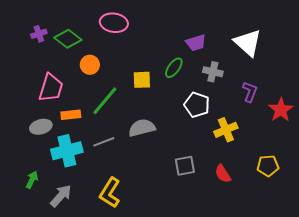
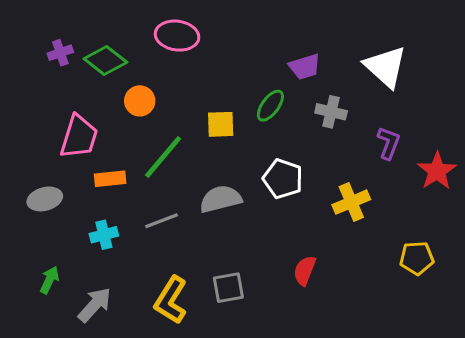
white pentagon: (197, 105) -> (283, 179), moved
gray ellipse: (41, 127) -> (45, 199), moved
cyan cross: (67, 151) -> (104, 235), size x0.6
gray square: (185, 166) -> (228, 288), moved
red semicircle: (223, 174) -> (305, 271), moved, turned 54

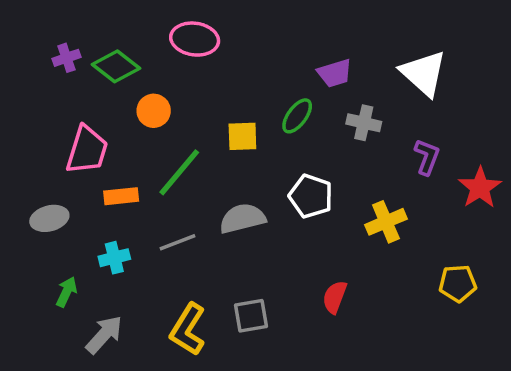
green arrow: (49, 280) -> (66, 292), moved

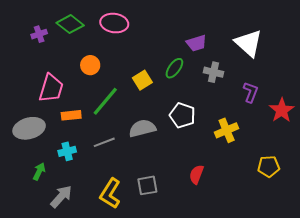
green diamond: (116, 66) -> (70, 24), moved
yellow square: (242, 136) -> (142, 80), turned -30
gray ellipse: (49, 218) -> (29, 128), size x1.4

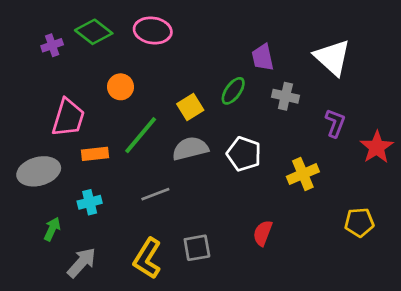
purple trapezoid: (196, 43) -> (263, 57), turned 95
gray semicircle: (142, 128) -> (190, 149), moved
gray line: (104, 142) -> (155, 194), moved

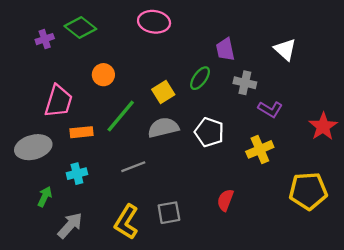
pink ellipse: (153, 30) -> (154, 22), moved
white triangle: (332, 57) -> (285, 49), size x0.7
purple L-shape: (335, 123) -> (270, 109), moved, turned 100
yellow pentagon: (359, 222) -> (308, 191), size x1.5

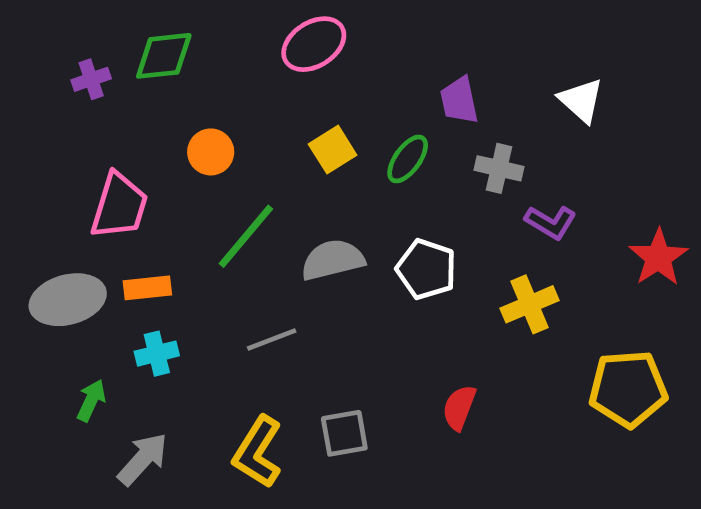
pink ellipse: (154, 22) -> (314, 44), turned -40
green diamond: (80, 28) -> (164, 56), turned -44
yellow square: (163, 92) -> (333, 150), moved
orange rectangle: (82, 132) -> (147, 288), moved

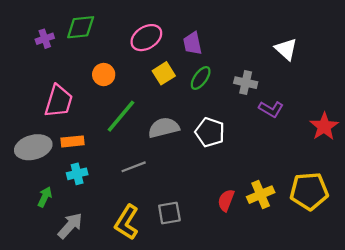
pink ellipse: (314, 44) -> (146, 38), moved
purple trapezoid: (459, 100) -> (193, 43), moved
yellow cross: (530, 304) -> (261, 195), moved

